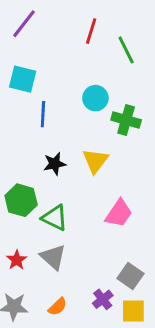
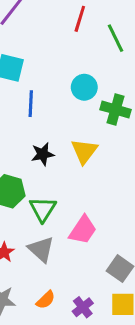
pink trapezoid: (119, 213) -> (83, 230), moved
green triangle: (55, 218) -> (43, 209), turned 36
purple cross: (103, 299) -> (83, 307), moved

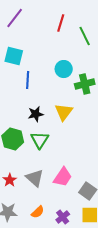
green cross: (115, 110) -> (85, 84), turned -30
green triangle: (43, 209) -> (40, 140), moved
pink trapezoid: (83, 230) -> (63, 177), moved

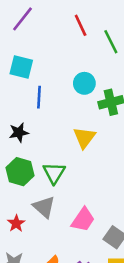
red line: (61, 23) -> (81, 25), turned -42
black star: (36, 114) -> (19, 133), moved
gray triangle: (35, 178) -> (44, 207), moved

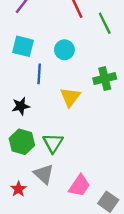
cyan circle: (84, 83) -> (64, 50), moved
yellow triangle: (84, 138) -> (70, 97), moved

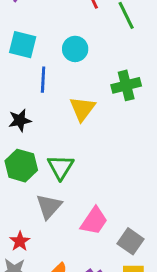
gray triangle: (44, 174) -> (49, 206), turned 30
red star: (18, 189) -> (20, 241), moved

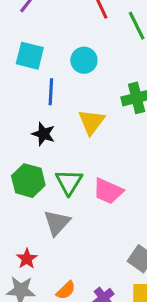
black star: (20, 120) -> (43, 134), moved, turned 30
pink trapezoid: (94, 221) -> (108, 191), moved, turned 80

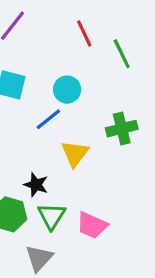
blue line: (51, 92) -> (48, 119), moved, turned 48
black star: (43, 134) -> (36, 185), moved

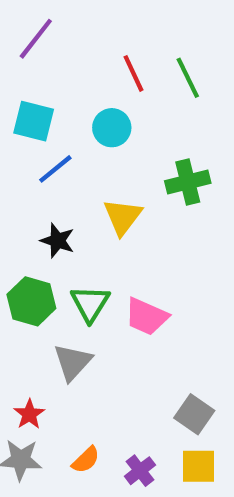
red line: (84, 33) -> (133, 73), moved
blue line: (48, 119) -> (55, 169), moved
black star: (36, 185) -> (58, 241), moved

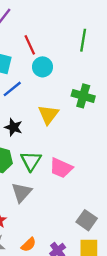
red line: (133, 73) -> (30, 45), moved
green line: (188, 78) -> (83, 40), turned 35
green cross: (188, 182) -> (83, 96), turned 30

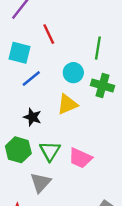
green line: (83, 40) -> (98, 48), moved
cyan circle: (42, 67) -> (73, 73), moved
yellow triangle: (48, 115) -> (67, 104), turned 30

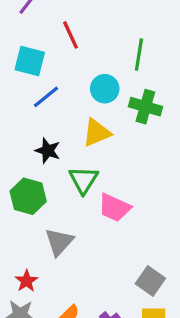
green triangle: (50, 151) -> (84, 180), moved

